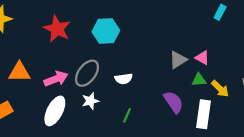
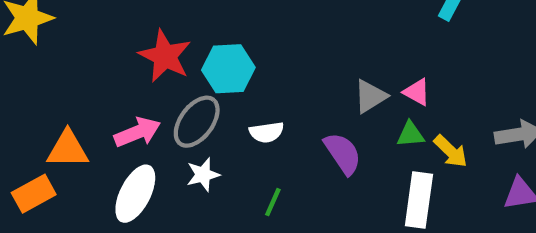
red star: (57, 29) -> (165, 56), moved
cyan hexagon: (106, 31) -> (228, 69), moved
orange triangle: (19, 72) -> (68, 149), moved
purple semicircle: (174, 102) -> (343, 153), moved

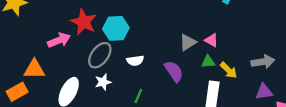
pink arrow: (137, 132) -> (59, 40), moved

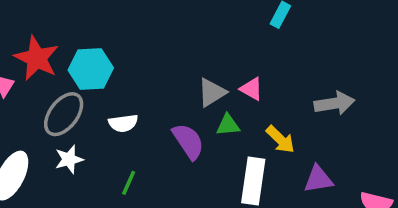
green triangle: (208, 62) -> (228, 125), moved
gray arrow: (263, 62) -> (335, 103), moved
purple triangle: (264, 92) -> (318, 179), moved

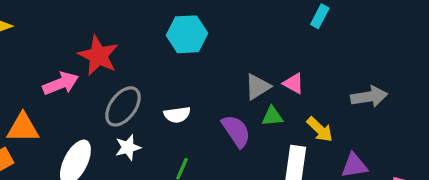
cyan hexagon: (91, 69) -> (187, 34), moved

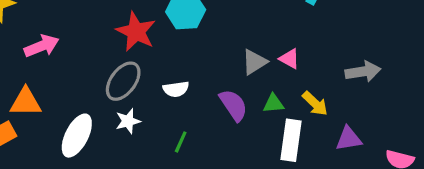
red star: (98, 56) -> (136, 32), moved
pink arrow: (61, 83) -> (42, 46), moved
green triangle: (272, 116) -> (273, 104), moved

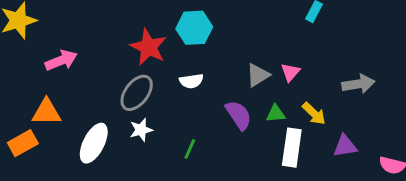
pink triangle: (289, 59) -> (290, 72), turned 42
white semicircle: (176, 89) -> (191, 81), moved

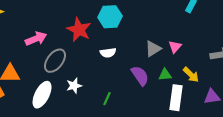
pink arrow: (61, 60) -> (36, 39), moved
gray ellipse: (137, 93) -> (55, 61), moved

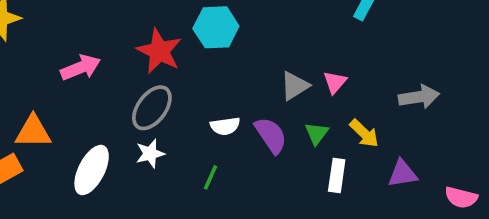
white semicircle: (108, 53) -> (225, 126), moved
gray ellipse: (55, 61) -> (152, 108), moved
green triangle: (165, 75) -> (317, 133), turned -48
white rectangle: (176, 98) -> (337, 175), size x0.7

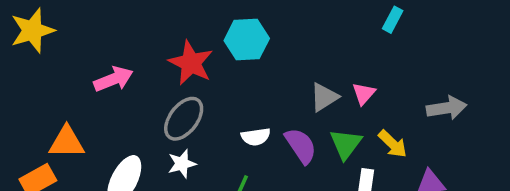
green triangle: (317, 133) -> (346, 144), size x1.4

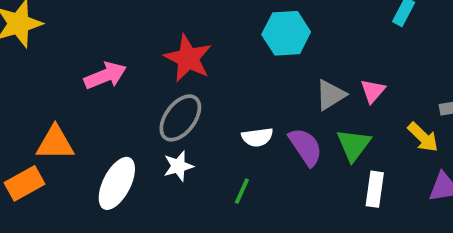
cyan hexagon: (247, 39) -> (286, 33), moved
yellow arrow: (393, 144) -> (423, 137), moved

